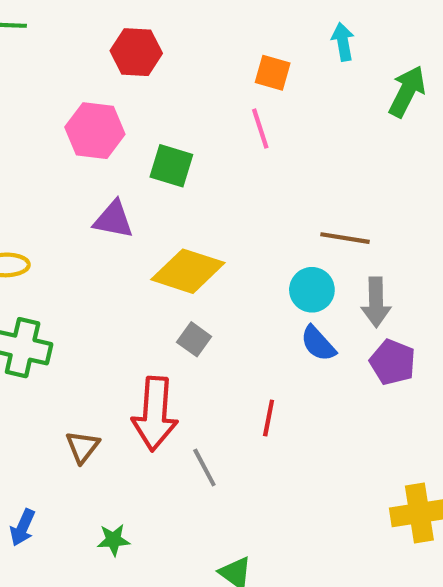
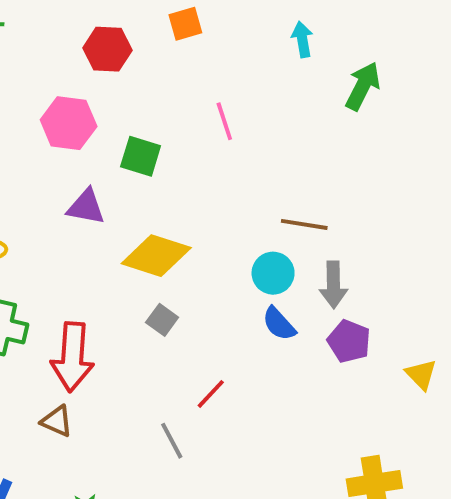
orange square: (273, 73) -> (185, 24), moved, turned -32
red arrow: (155, 414) -> (72, 357), moved
red line: (269, 418) -> (211, 394), moved, turned 32
brown triangle: (83, 447) -> (57, 421), turned -44

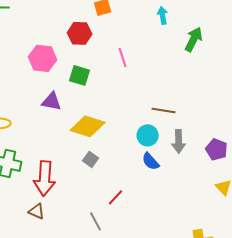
red hexagon: (107, 49) -> (80, 33), moved
purple pentagon: (349, 341) -> (217, 149), moved

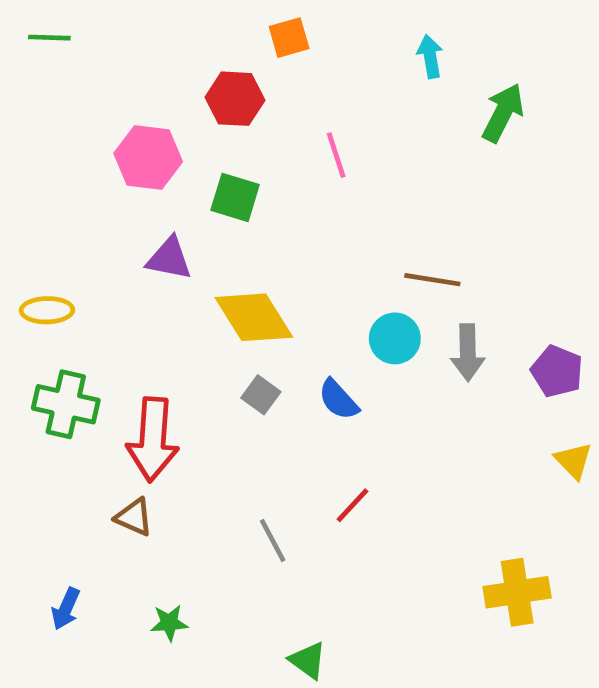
yellow diamond: (88, 126) -> (254, 317), turned 40
blue semicircle: (151, 161) -> (338, 400), moved
red line: (116, 197) -> (353, 505), moved

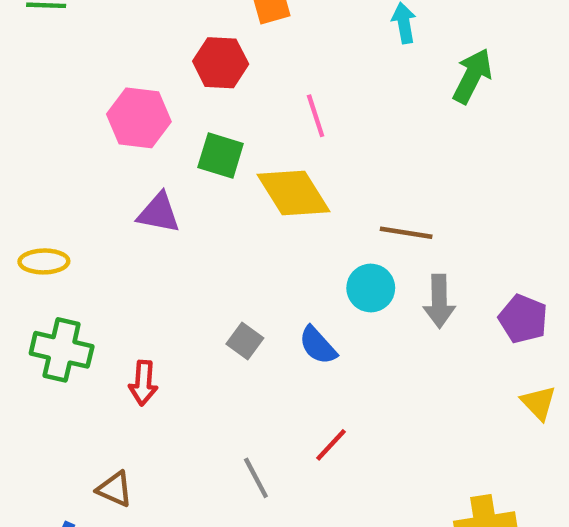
yellow diamond: (254, 317) -> (293, 193), moved
red arrow: (153, 439) -> (143, 383), size x0.6
brown triangle: (134, 517) -> (115, 489), moved

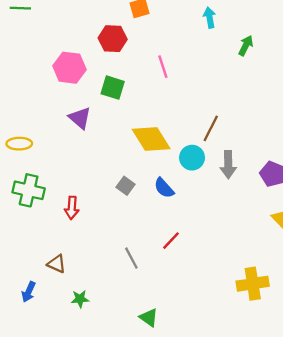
green arrow: (472, 76) -> (246, 46), size x0.7
yellow diamond: (293, 193) -> (151, 139), moved
purple triangle: (159, 213) -> (80, 118), turned 30
brown line: (406, 233) -> (211, 128), turned -72

